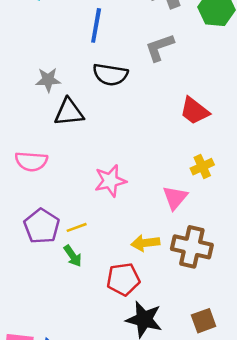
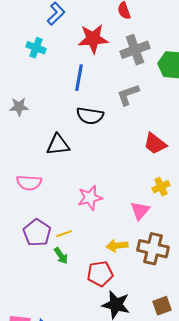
gray star: (48, 80) -> (19, 107), moved

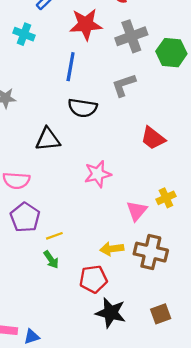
yellow cross: (161, 187) -> (166, 198), moved
pink star: (90, 198) -> (98, 174), moved
purple pentagon: (37, 233) -> (25, 217), moved

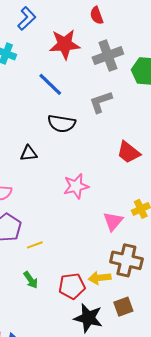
blue line: (71, 67) -> (50, 84), turned -56
black triangle: (48, 139) -> (29, 153), size x0.7
yellow arrow: (112, 249) -> (100, 278), moved
green arrow: (51, 260) -> (31, 280), moved
brown square: (161, 314) -> (123, 307), moved

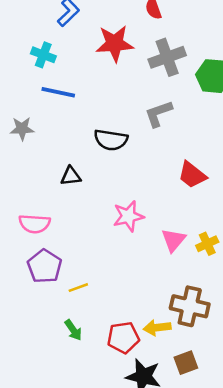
blue line: (50, 84) -> (58, 92), moved, turned -32
pink triangle: (113, 221) -> (173, 240), moved

